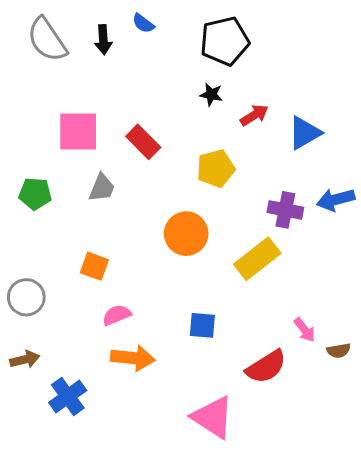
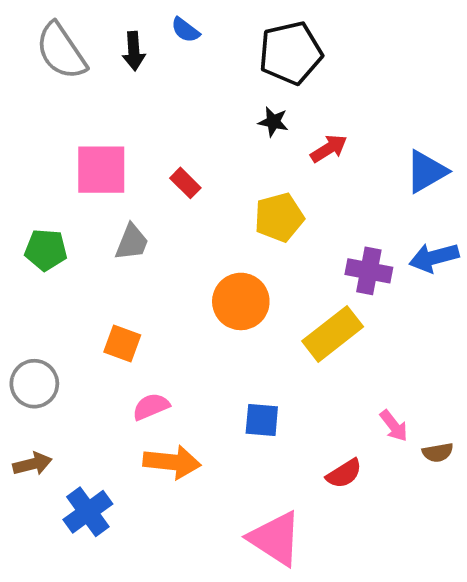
blue triangle: (305, 133) -> (426, 171), moved
red rectangle: (143, 142) -> (185, 183), size x0.7
red semicircle: (266, 367) -> (344, 474), size x0.7

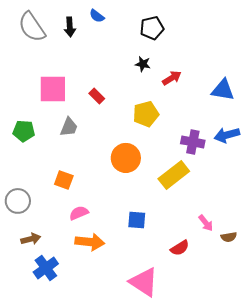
black pentagon: (291, 53) -> (152, 28), size x0.7
blue triangle: (426, 171) -> (223, 90), turned 40
brown arrow: (32, 464) -> (31, 239), moved

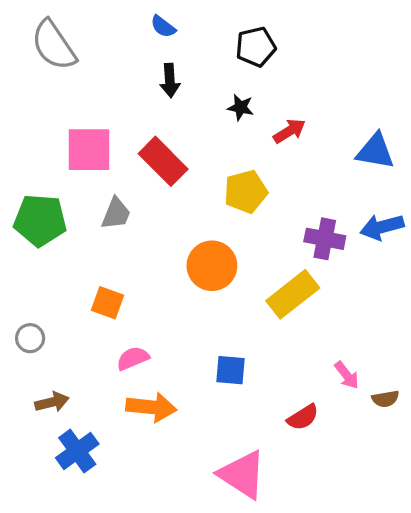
black arrow: (70, 27) -> (170, 80), moved
red rectangle: (97, 96) -> (163, 161), size x1.8
green pentagon: (24, 131) -> (40, 220), size x1.4
gray circle: (18, 201) -> (30, 338), size x0.7

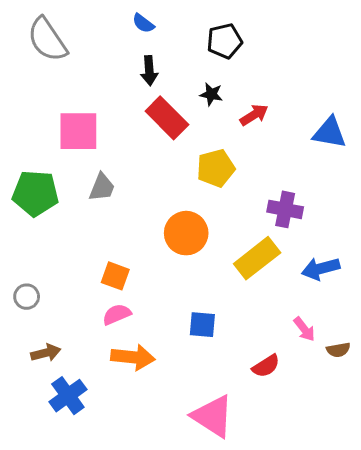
red rectangle: (163, 161) -> (167, 118), moved
blue arrow: (382, 227) -> (321, 269), moved
orange square: (108, 303) -> (115, 276), moved

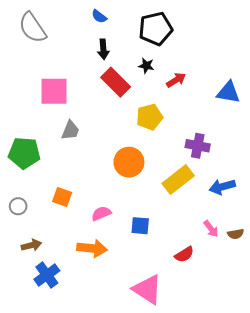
black pentagon: (225, 41) -> (156, 29), size x1.4
green pentagon: (35, 193) -> (24, 153), moved
orange square: (115, 276) -> (62, 197), moved
pink semicircle: (117, 314) -> (101, 213), moved
brown semicircle: (338, 350) -> (236, 234), moved

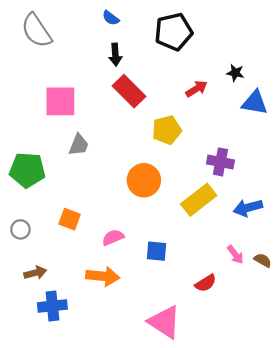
black star: (146, 66) -> (235, 73), moved
brown semicircle: (236, 234) -> (263, 260), turned -140
blue cross: (47, 275) -> (52, 306), turned 30

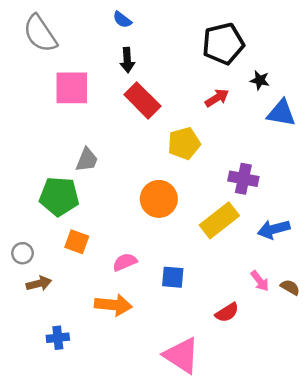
black pentagon: (174, 32) -> (223, 44), moved
pink square: (60, 101) -> (72, 88), moved
green pentagon: (27, 170) -> (59, 196), moved
brown arrow: (35, 273) -> (39, 283), moved
blue cross: (52, 306) -> (58, 338), size x0.7

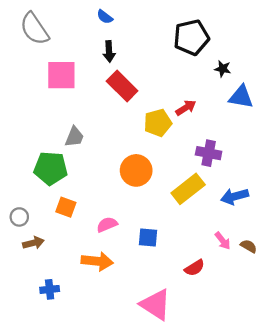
red arrow: (217, 98) -> (186, 108), moved

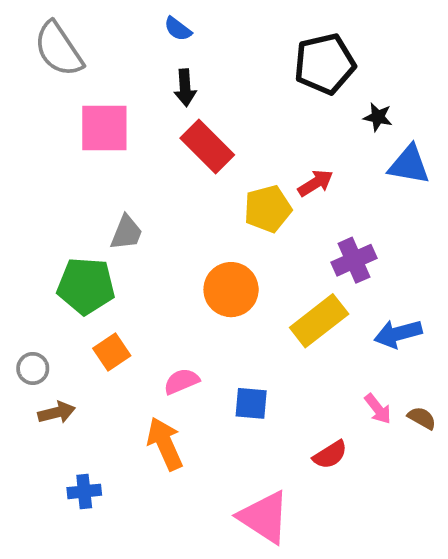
purple cross: (209, 153) -> (354, 260), turned -35
orange square: (66, 207) -> (112, 352), turned 36
orange arrow: (97, 261) -> (165, 444), turned -120

